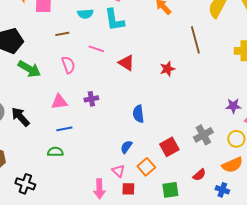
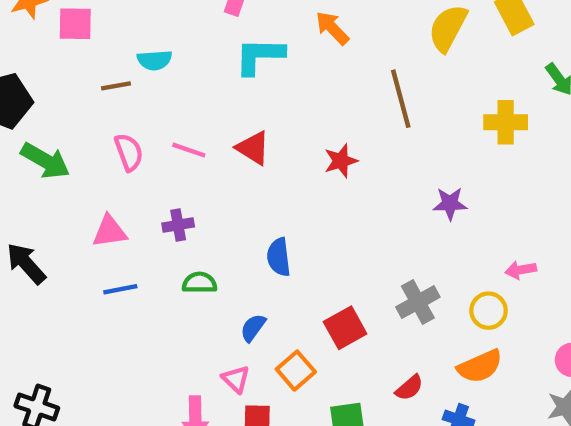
cyan semicircle: (85, 14) -> (155, 60), moved
cyan L-shape: (114, 20) -> (259, 56), moved, turned 100
pink line: (96, 49) -> (189, 150), moved
purple star: (233, 106) -> (450, 204), moved
green semicircle: (55, 152) -> (200, 283), moved

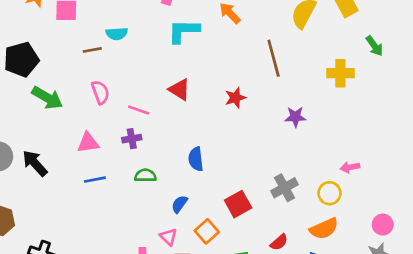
pink line: (189, 150) -> (139, 110), moved
purple star: (450, 204) -> (295, 117), moved

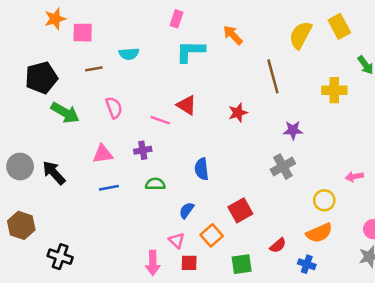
brown line: (92, 50) -> (94, 69), moved
pink line: (139, 110) -> (160, 120), moved
pink arrow: (350, 167) -> (354, 177), moved
gray cross: (284, 188) -> (283, 167), moved

